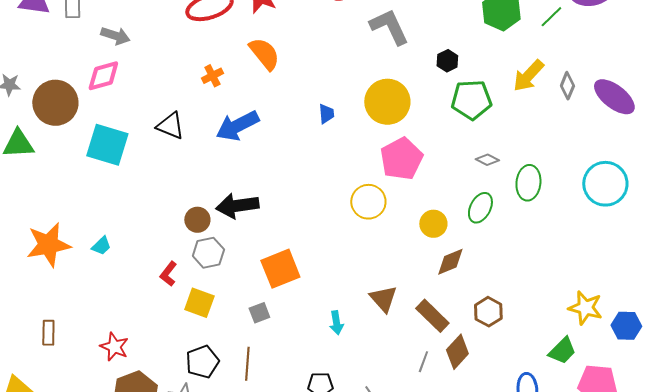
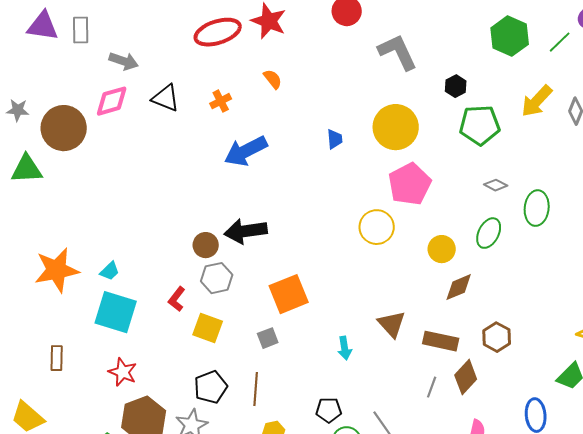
orange semicircle: (264, 54) -> (273, 79), size x0.6
black triangle: (170, 126) -> (166, 98), moved
cyan square: (107, 145) -> (116, 312), moved
brown rectangle: (432, 316) -> (441, 341), turned -32

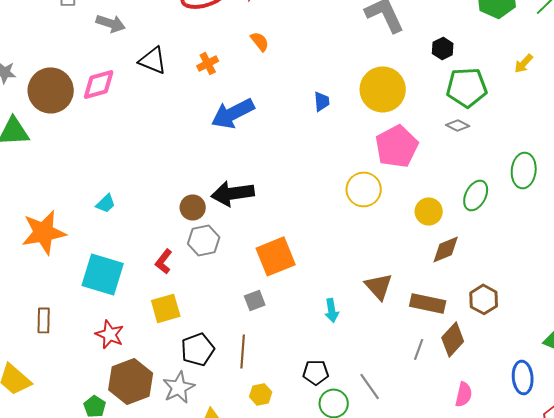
pink diamond: (112, 101) -> (99, 84), moved
yellow arrow: (537, 101) -> (524, 63), size x0.6
gray diamond: (496, 185) -> (458, 125), moved
cyan trapezoid: (110, 271) -> (106, 203), moved
yellow square: (208, 328) -> (166, 308), moved, turned -36

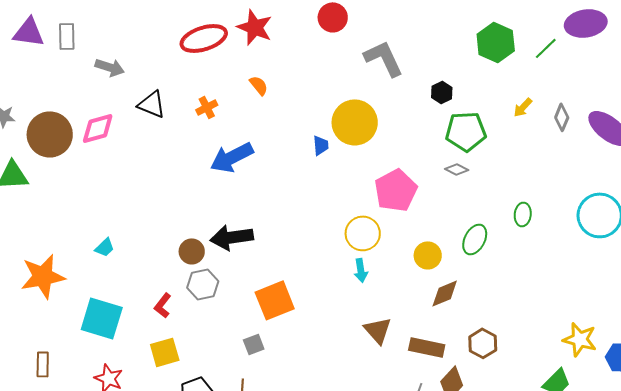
yellow circle: (383, 89) -> (355, 122), moved
green ellipse: (524, 170) -> (523, 214), size x0.7
cyan arrow: (332, 310) -> (361, 270), moved

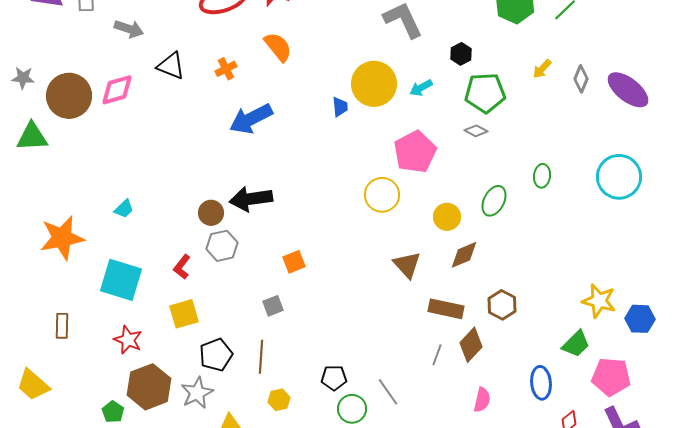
orange semicircle: (259, 85) -> (278, 47), size x1.5
cyan arrow: (361, 270) -> (421, 88), moved, turned 70
orange square: (275, 300) -> (294, 262), size x0.6
brown triangle: (378, 330) -> (407, 265), moved

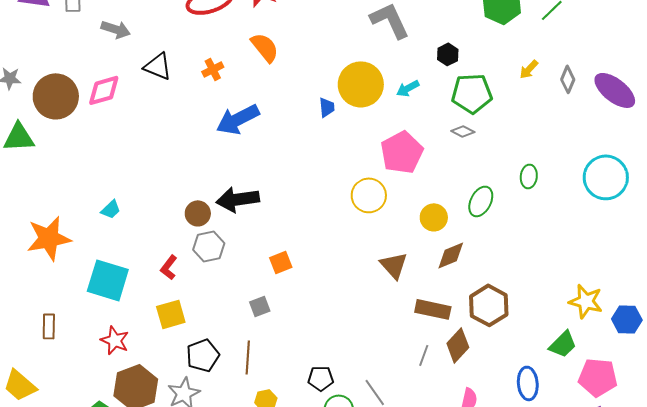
brown hexagon: (502, 305) -> (489, 305), size x1.4

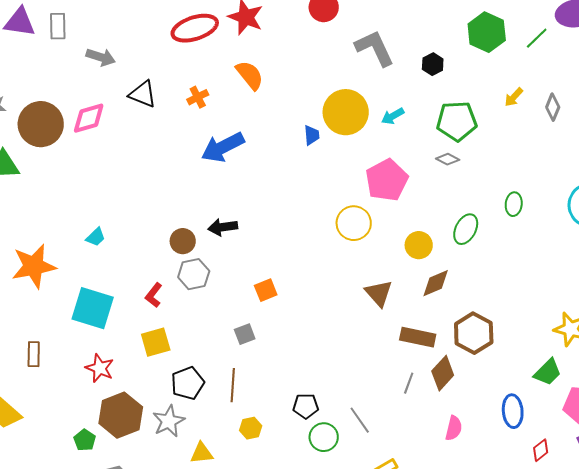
black hexagon: (448, 54) -> (433, 64), moved
black arrow: (238, 199) -> (223, 227), size x0.7

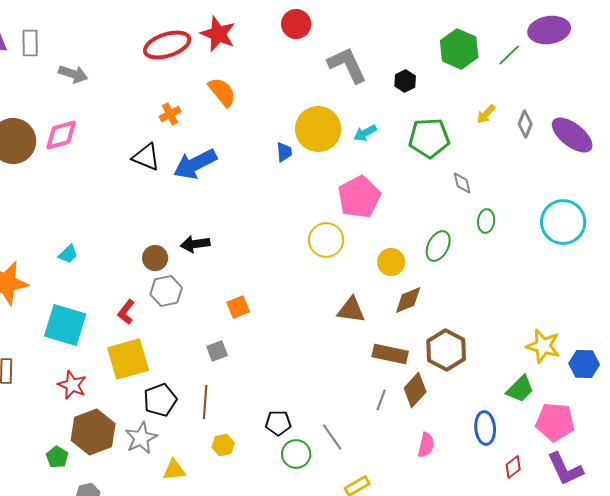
black triangle: (143, 94) -> (146, 157), moved
gray diamond: (448, 159) -> (462, 183), moved, turned 50
brown triangle: (379, 293) -> (351, 310), turned -40
yellow square: (156, 342) -> (128, 359), size x1.4

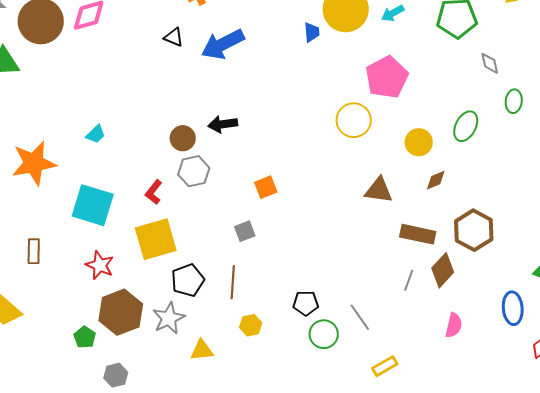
black triangle: (146, 157) -> (174, 37), size x0.7
brown diamond: (408, 300) -> (436, 180), size x0.7

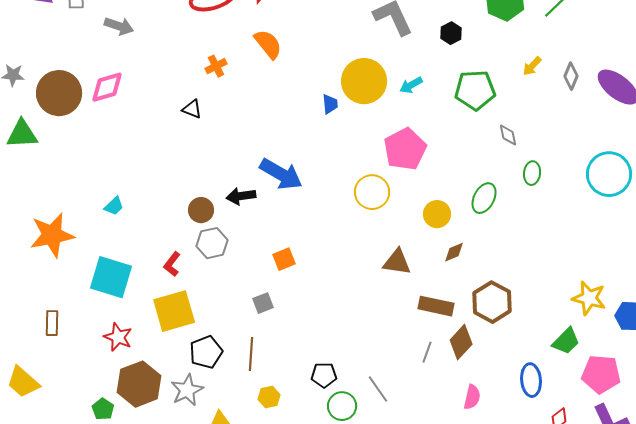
blue arrow: (223, 44) -> (281, 174), moved, turned -123

